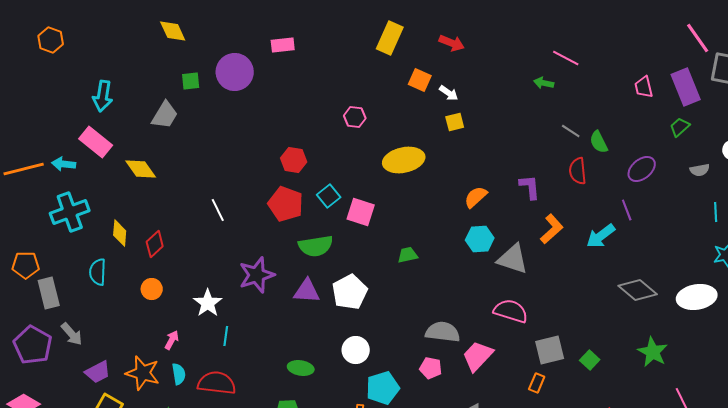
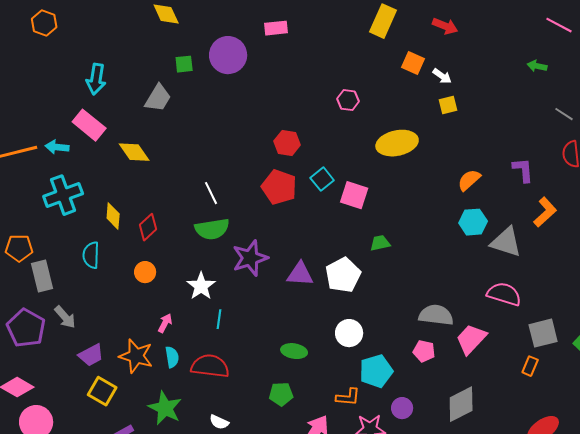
pink line: (566, 58) -> (559, 25), moved
green semicircle: (316, 246) -> (212, 229), moved
green trapezoid: (408, 255) -> (380, 243), moved

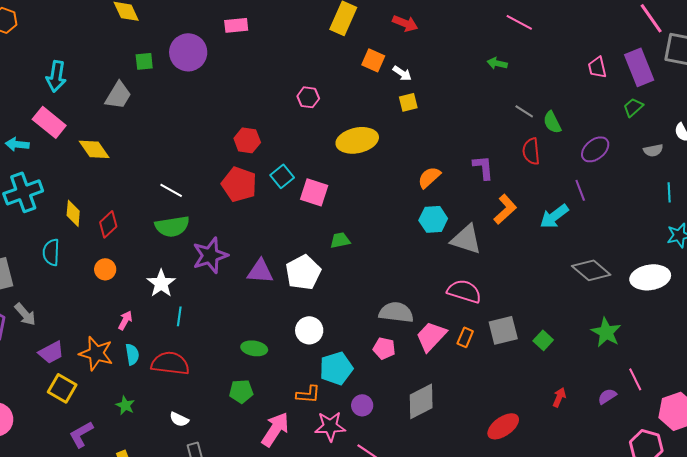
white line: (211, 193) -> (171, 190), turned -35
orange rectangle: (530, 366) -> (465, 337), moved
green star: (165, 408) -> (125, 405), size x0.6

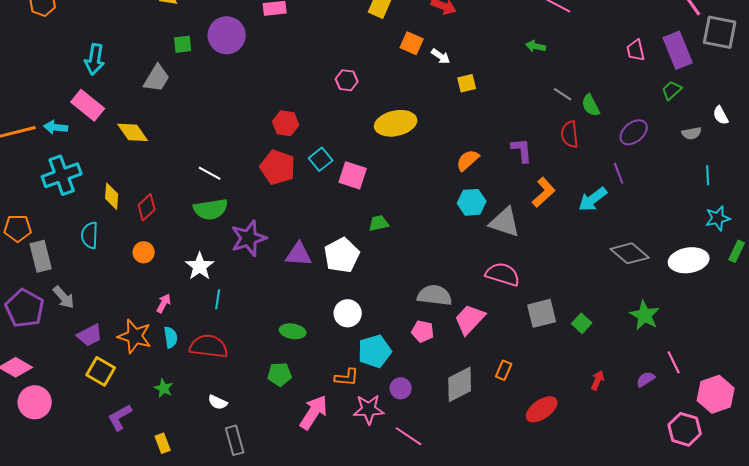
yellow square: (408, 102) -> (467, 83), moved
orange rectangle: (465, 337) -> (504, 370), moved

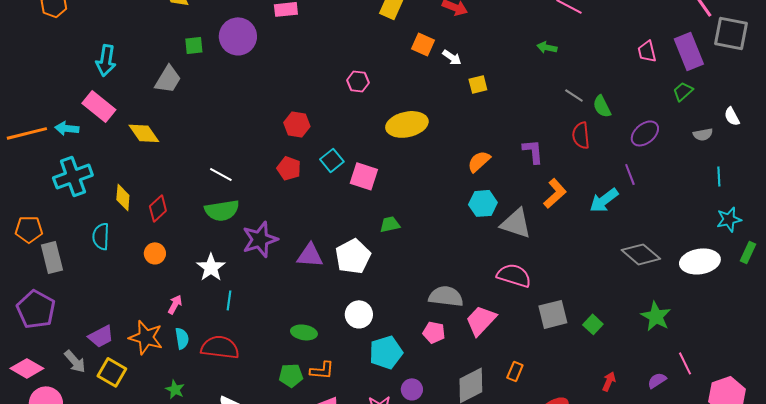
red pentagon: (278, 167) -> (289, 168), size x0.7
gray arrow: (64, 297) -> (75, 361), moved
orange L-shape: (347, 377) -> (322, 370), moved

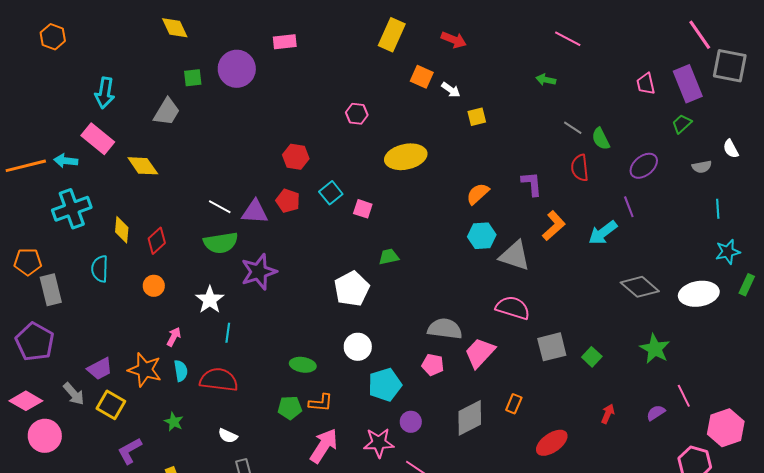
pink square: (364, 176) -> (363, 209), size x0.7
purple triangle: (310, 255) -> (255, 212), moved

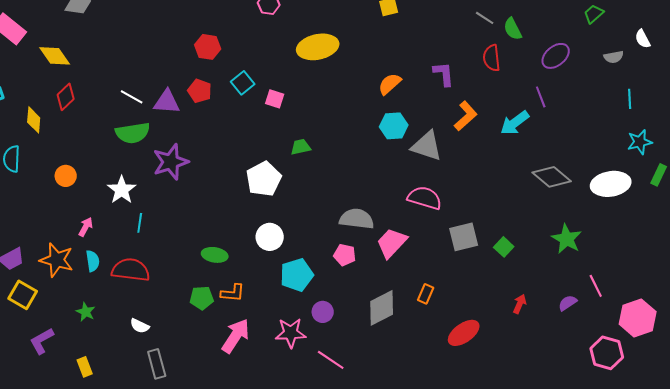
red diamond: (157, 241) -> (66, 97), moved

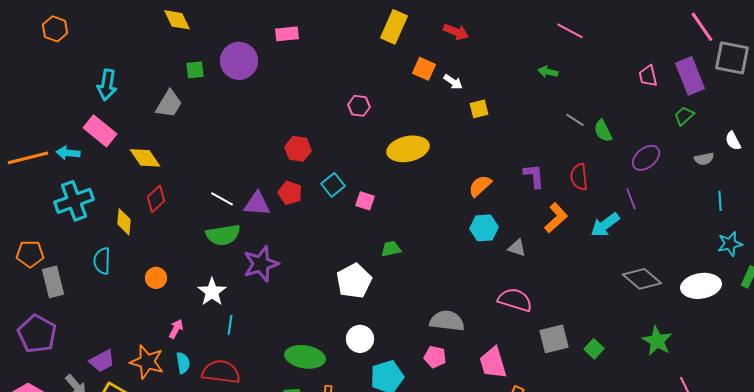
red semicircle: (492, 58) -> (579, 177), moved
gray triangle: (427, 146) -> (517, 248), size x0.6
pink trapezoid: (392, 243) -> (493, 363), moved, turned -60
green ellipse: (215, 255) -> (305, 357), size x1.5

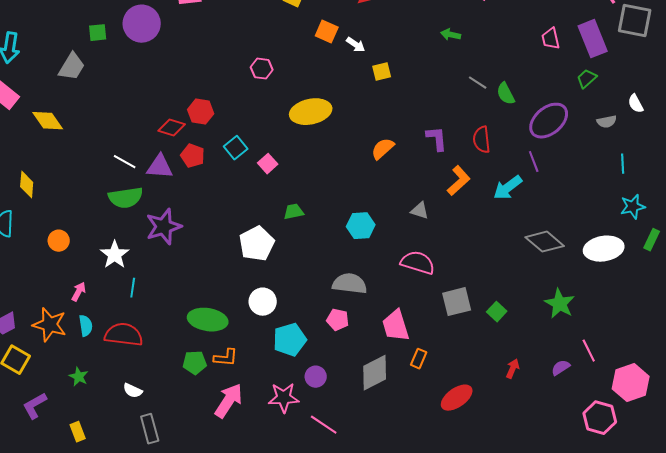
purple ellipse: (646, 158) -> (549, 121), size x1.4
red diamond: (156, 199) -> (172, 128), moved, turned 60
pink square: (365, 201) -> (268, 164), turned 30
cyan hexagon: (484, 228) -> (361, 226), moved

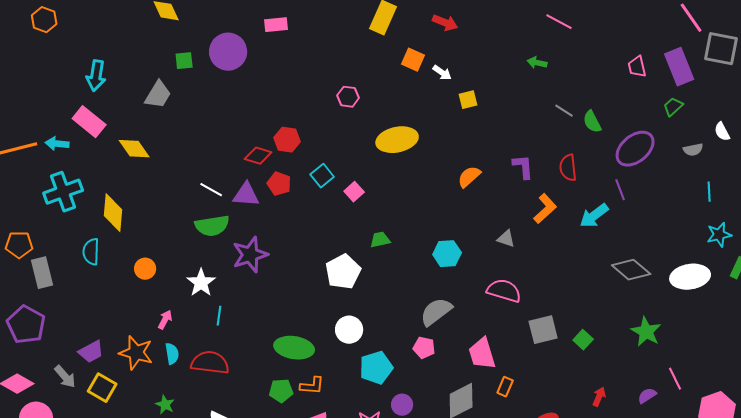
yellow diamond: (27, 185) -> (113, 213), size x1.4
gray semicircle: (350, 284) -> (436, 312), turned -44

